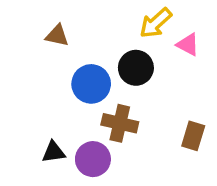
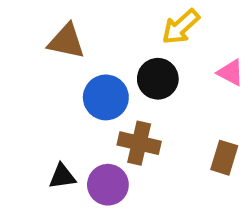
brown triangle: (57, 36) -> (66, 41), size x1.4
pink triangle: (188, 45) -> (231, 73), moved

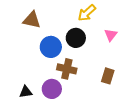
pink triangle: (231, 73) -> (111, 35), turned 40
black triangle: (62, 176) -> (26, 92), moved

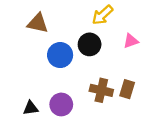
pink triangle: (111, 35) -> (131, 41), turned 32
brown cross: (67, 69) -> (101, 90), moved

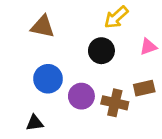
blue circle: (60, 55) -> (48, 79), moved
brown rectangle: (127, 89) -> (144, 88), moved, turned 60
purple circle: (61, 104) -> (81, 96), moved

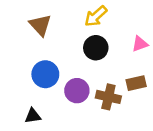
yellow arrow: (116, 17) -> (96, 16), moved
brown triangle: (43, 27) -> (40, 25), turned 35

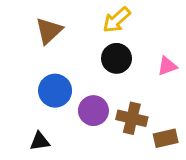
brown triangle: (40, 25) -> (49, 31), turned 30
pink triangle: (140, 44) -> (167, 66), moved
brown rectangle: (136, 83) -> (166, 138), moved

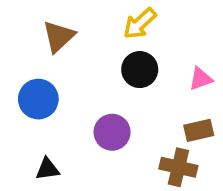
blue circle: (55, 91) -> (38, 99), moved
brown cross: (132, 118) -> (178, 167), moved
brown rectangle: (166, 138) -> (199, 130), moved

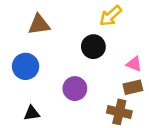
yellow arrow: (140, 23) -> (111, 16), moved
brown triangle: (59, 36) -> (39, 24), turned 35
pink triangle: (201, 79) -> (134, 64), moved, turned 42

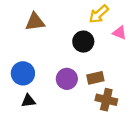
pink triangle: (134, 64) -> (120, 33), moved
blue circle: (26, 66) -> (23, 73), moved
brown rectangle: (133, 87) -> (95, 78), moved

